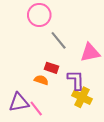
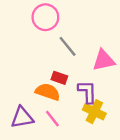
orange semicircle: (41, 80) -> (48, 92), size x1.5
pink line: (36, 108) -> (52, 119), moved

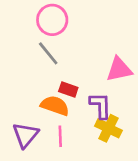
gray line: (68, 46) -> (48, 53), moved
purple triangle: (22, 117) -> (25, 135), turned -40
pink line: (52, 119) -> (60, 136), turned 36

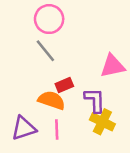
red rectangle: (68, 89) -> (64, 85), turned -42
purple triangle: (25, 135) -> (24, 128), turned 32

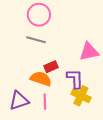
gray line: (45, 51) -> (36, 40), turned -36

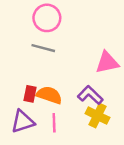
red rectangle: (51, 67) -> (30, 94), moved, turned -56
purple L-shape: (75, 79) -> (90, 95), turned -45

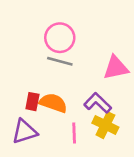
pink circle: (47, 18) -> (60, 38), moved
gray line: (43, 48) -> (60, 61), moved
pink line: (54, 123) -> (74, 133), moved

